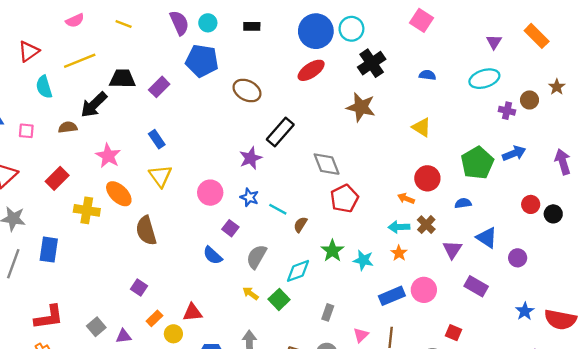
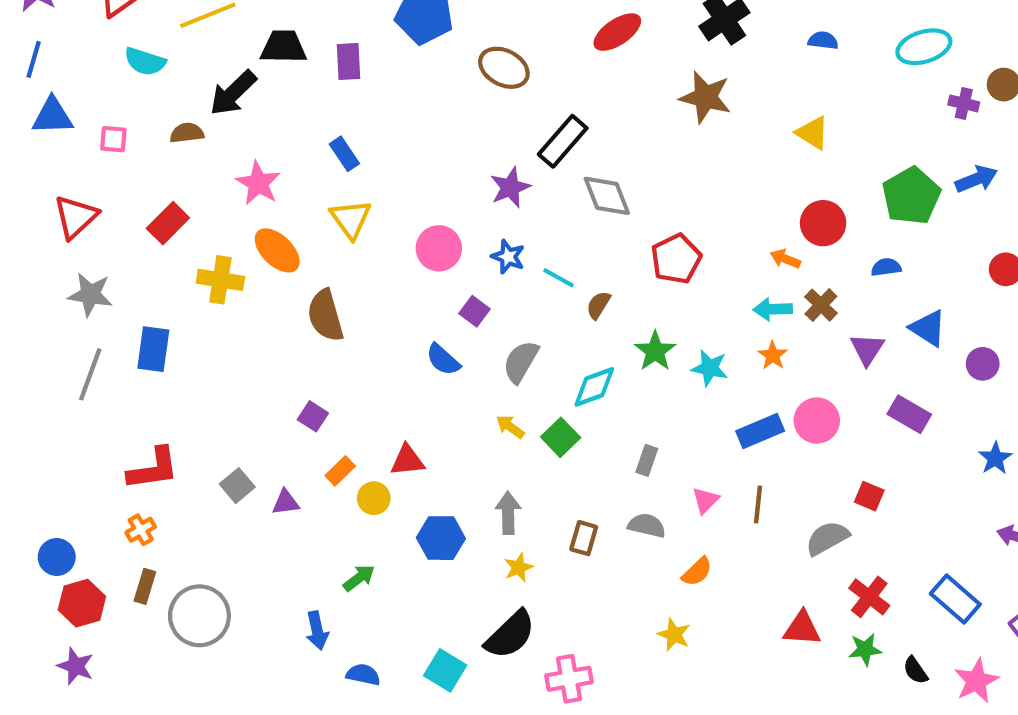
cyan semicircle: (44, 87) -> (145, 61), turned -55
purple rectangle: (159, 87) -> (349, 61), turned -48
gray diamond: (327, 164) -> (607, 196), moved

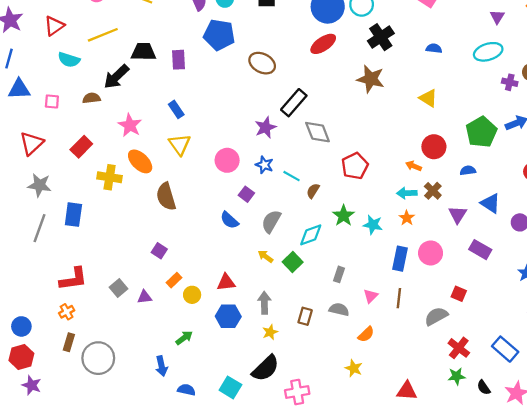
blue rectangle: (760, 431) -> (400, 259), turned -55
red triangle: (407, 460) -> (226, 282), moved
red hexagon: (82, 603) -> (21, 357), moved
red triangle: (802, 628) -> (407, 391), moved

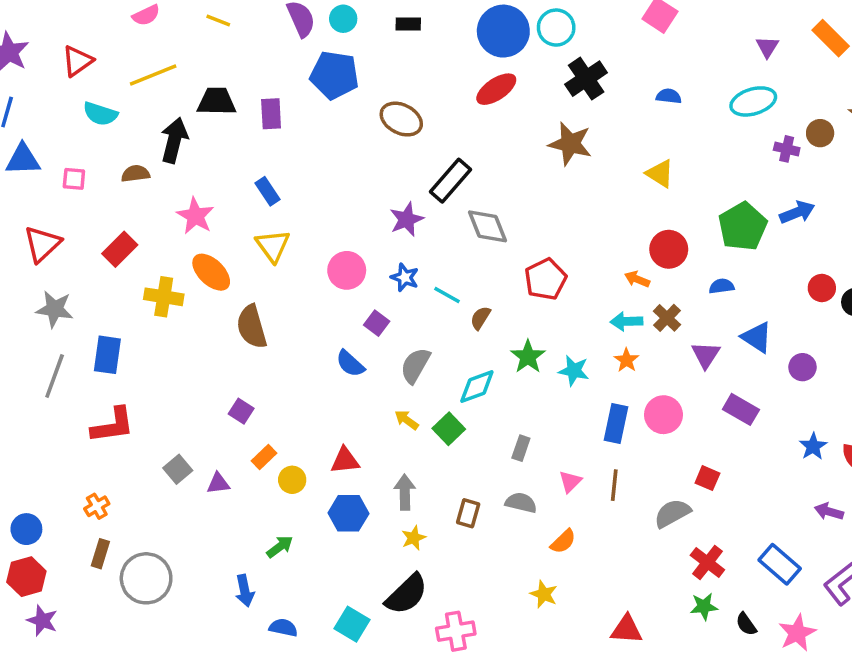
black arrow: (116, 77) -> (174, 140), turned 148
red L-shape: (73, 279) -> (113, 425), moved

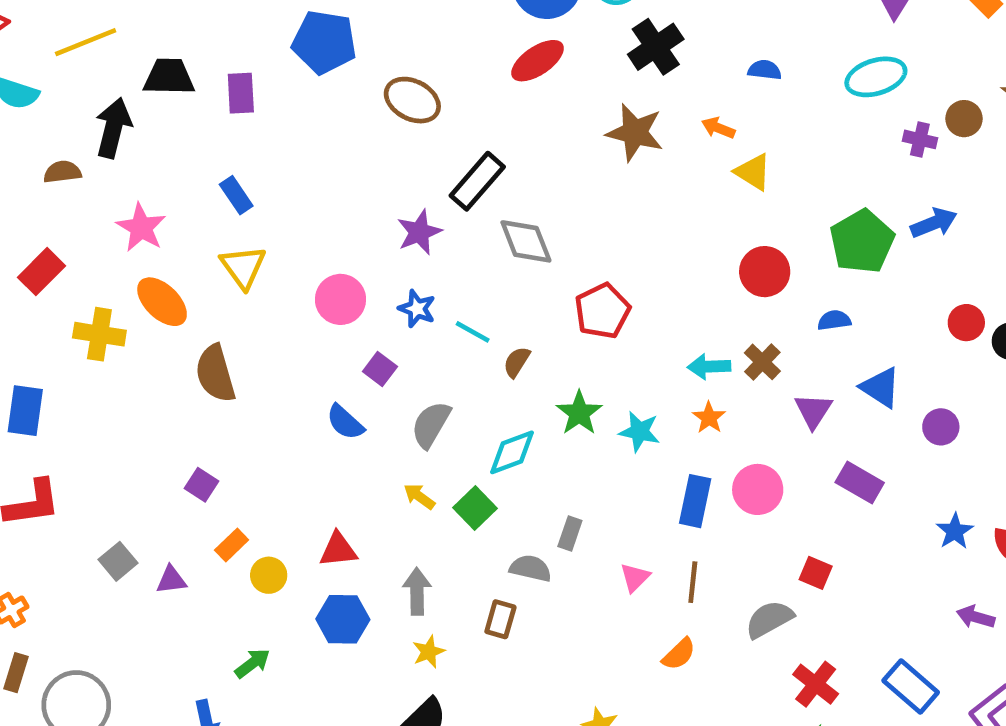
orange arrow: (637, 279) -> (718, 128), moved
gray semicircle: (521, 503) -> (531, 568), moved
orange semicircle: (563, 541) -> (679, 654), moved

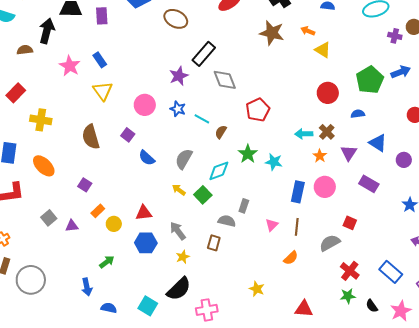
pink star: (141, 228) -> (70, 66), moved
orange ellipse: (162, 302) -> (44, 166), moved
purple square: (380, 369) -> (128, 135), moved
orange star: (709, 418) -> (320, 156), moved
gray arrow: (417, 591) -> (178, 231), turned -36

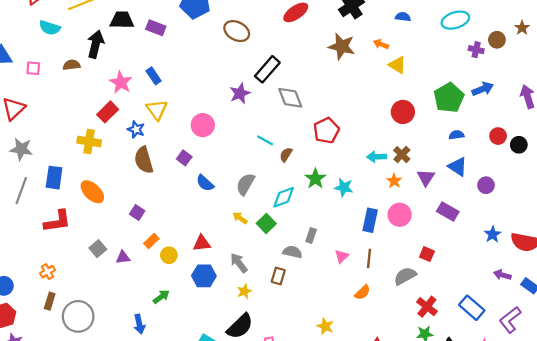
purple rectangle: (102, 16) -> (156, 28), turned -66
red rectangle: (16, 93) -> (108, 112), moved
blue star: (178, 109) -> (136, 129), moved
blue semicircle: (358, 114) -> (456, 135), moved

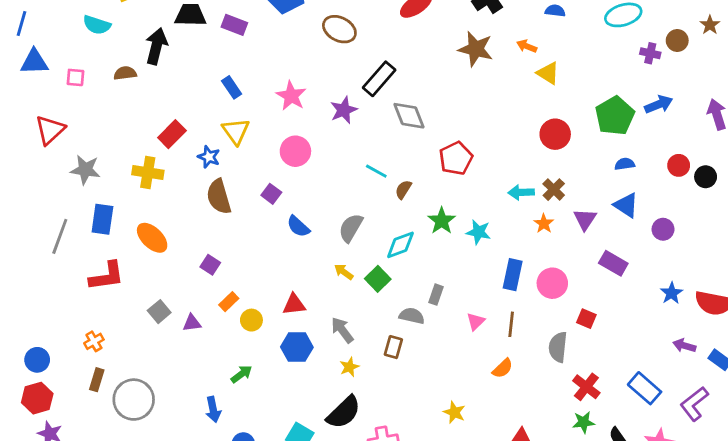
pink star: (121, 82) -> (291, 96), moved
gray star: (21, 149) -> (85, 170), moved
pink circle: (400, 215) -> (552, 283), moved
gray semicircle: (405, 276) -> (558, 347), turned -55

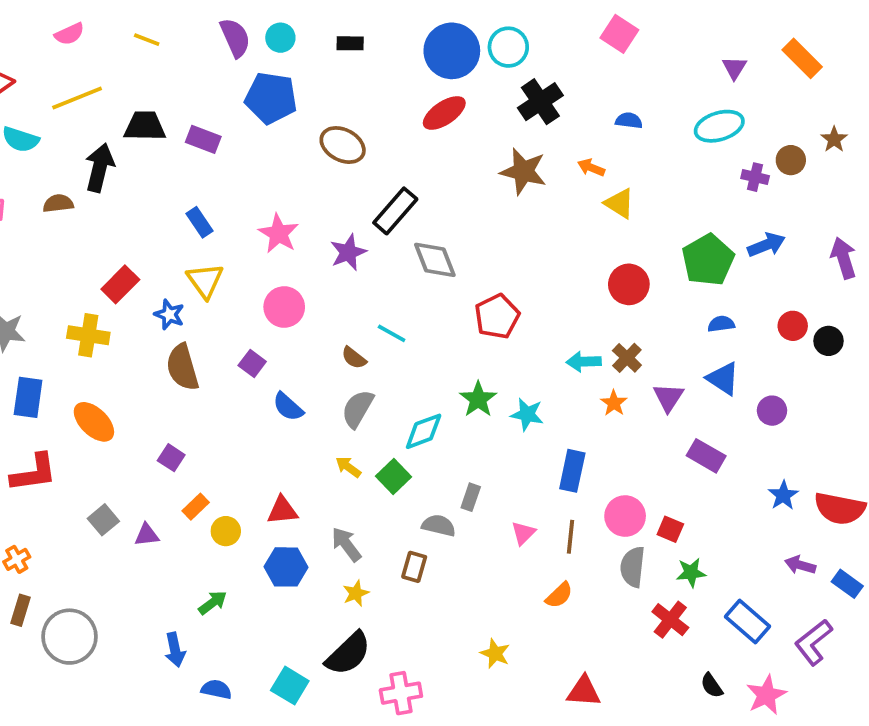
brown semicircle: (403, 190) -> (354, 358), moved, turned -84
pink circle: (552, 283) -> (625, 516), moved
green star: (584, 422) -> (691, 573), moved

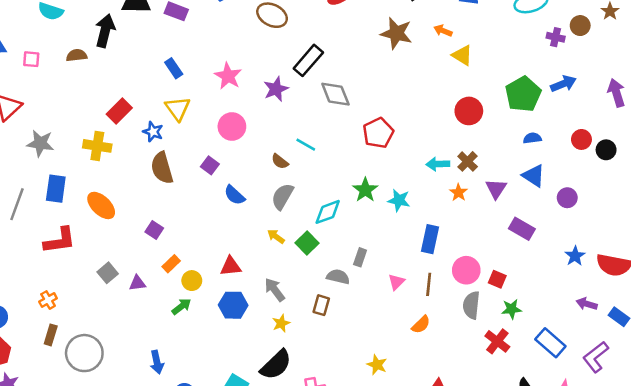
green arrow: (213, 603) -> (181, 306), moved

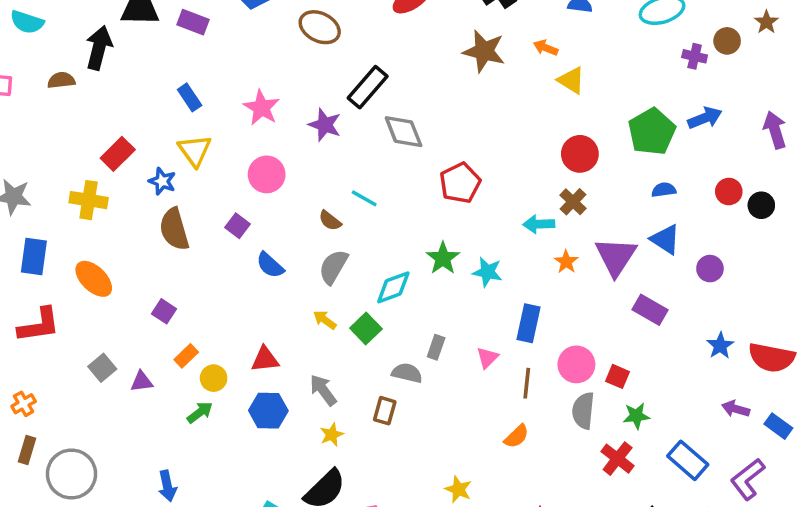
purple star: (276, 89) -> (325, 125), turned -30
brown cross: (468, 161) -> (573, 202), moved
purple triangle: (496, 189) -> (616, 257), size x1.5
pink triangle: (396, 282) -> (487, 358), moved

